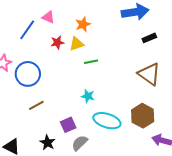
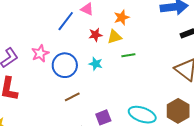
cyan star: (88, 96) -> (96, 64), moved

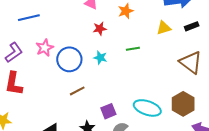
blue line: (66, 21) -> (29, 18), moved, turned 40
yellow triangle: (114, 37) -> (164, 28), moved

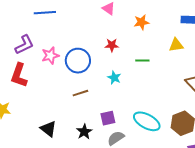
red star: (100, 29) -> (112, 45), moved
pink star: (45, 48) -> (50, 56), moved
cyan star: (100, 58) -> (114, 78), moved

